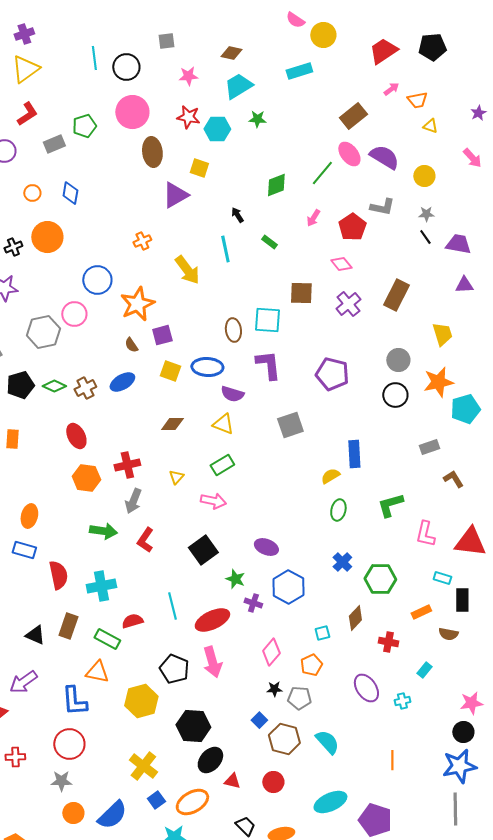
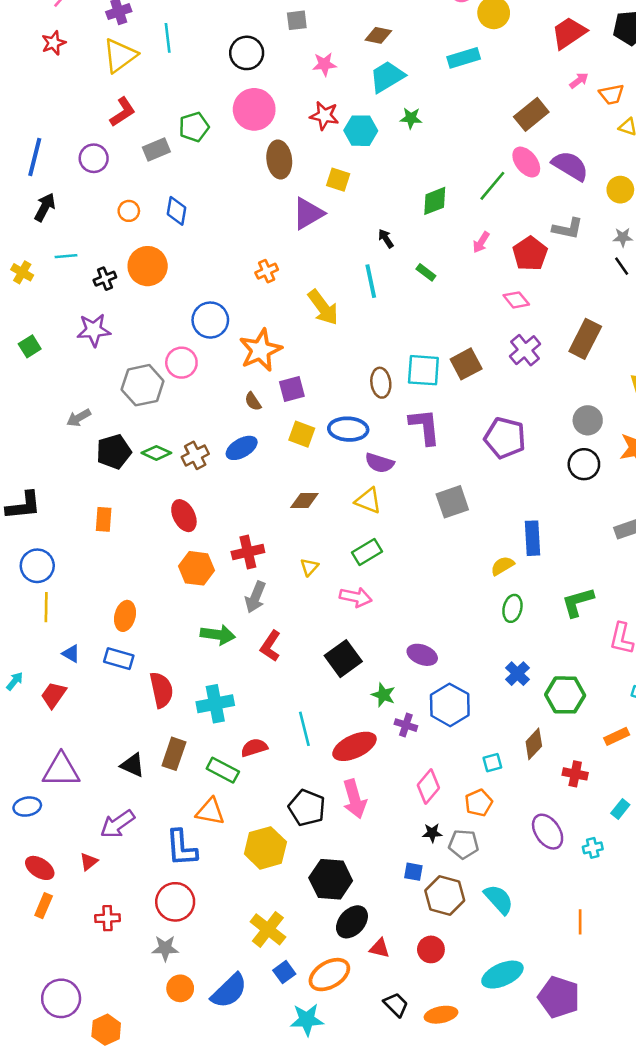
cyan line: (94, 58) -> (168, 38), moved
brown square: (301, 293) -> (466, 364), moved, turned -30
blue square: (259, 720) -> (413, 872), turned -35

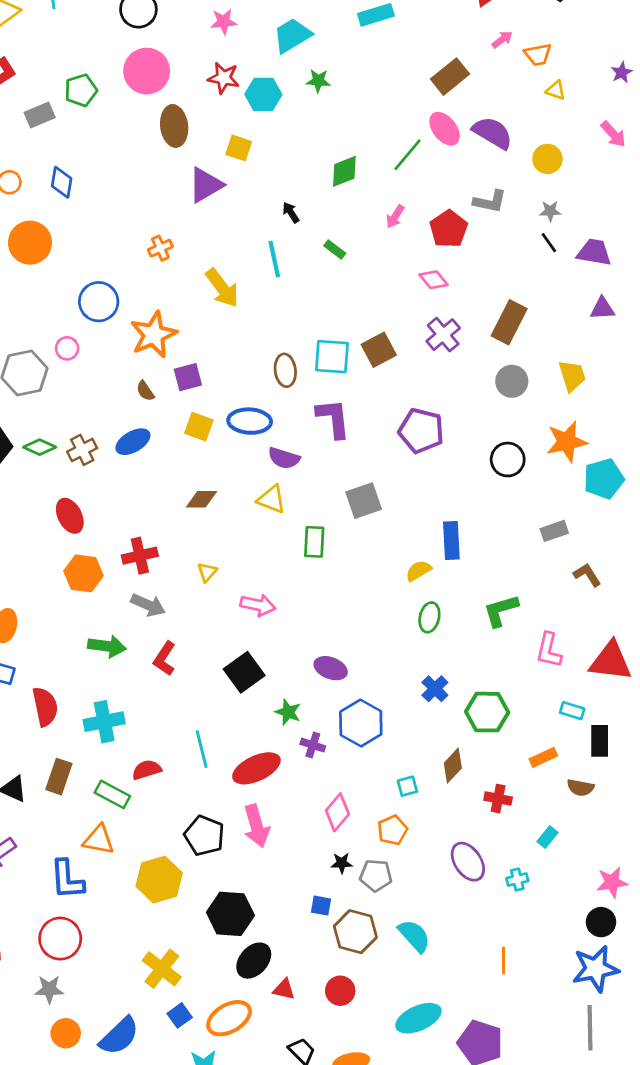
pink circle: (181, 363) -> (67, 348), size x0.7
gray circle: (588, 420) -> (512, 381), moved
green rectangle: (367, 552) -> (314, 542), moved, turned -56
gray arrow: (255, 597) -> (148, 605), turned -88

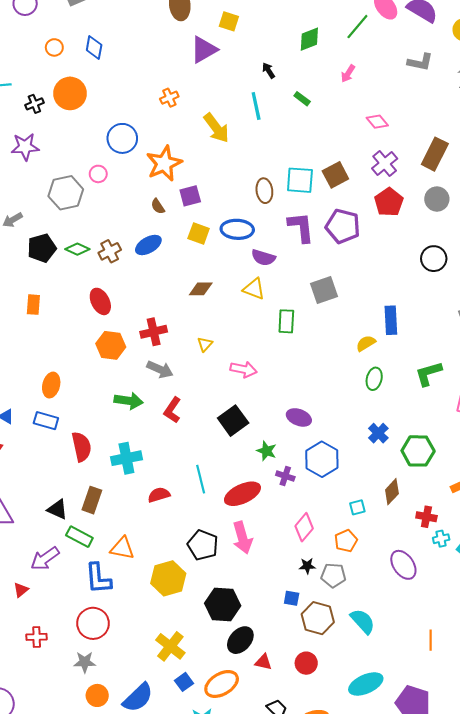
red pentagon: (449, 229) -> (389, 202), moved
purple pentagon: (421, 431) -> (343, 226), moved
green rectangle: (112, 794) -> (79, 537), moved
cyan cross: (517, 880) -> (441, 539), moved

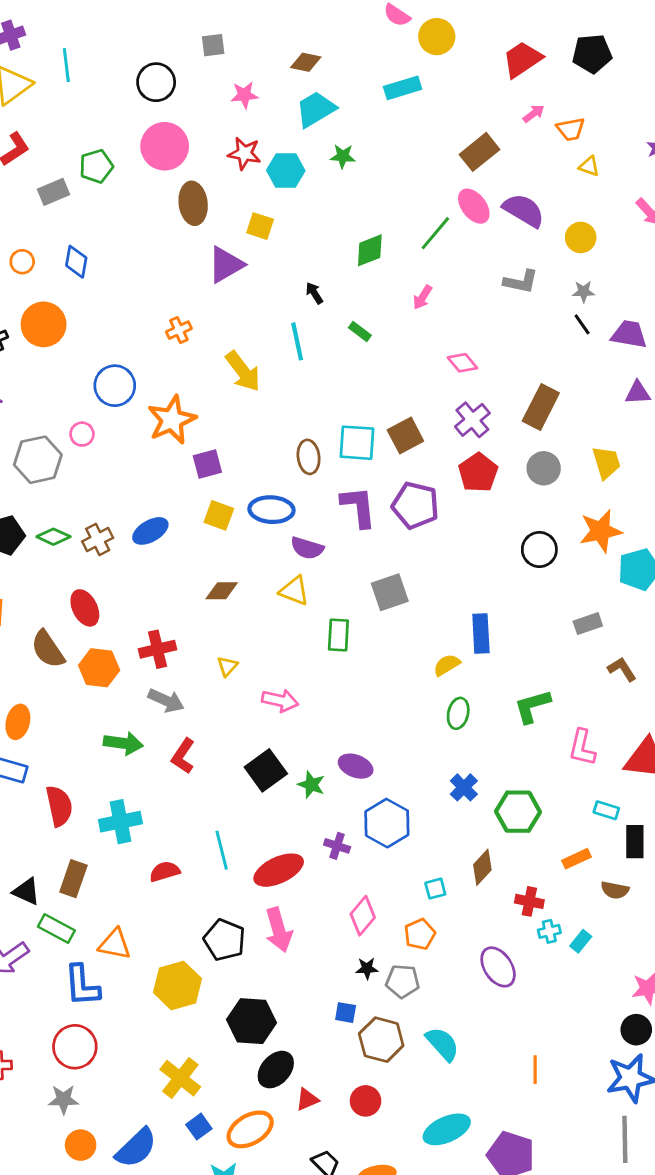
brown semicircle: (158, 206) -> (48, 649), moved, size x1.8
green star: (266, 451) -> (311, 785), moved
red triangle: (263, 662) -> (307, 1099), turned -36

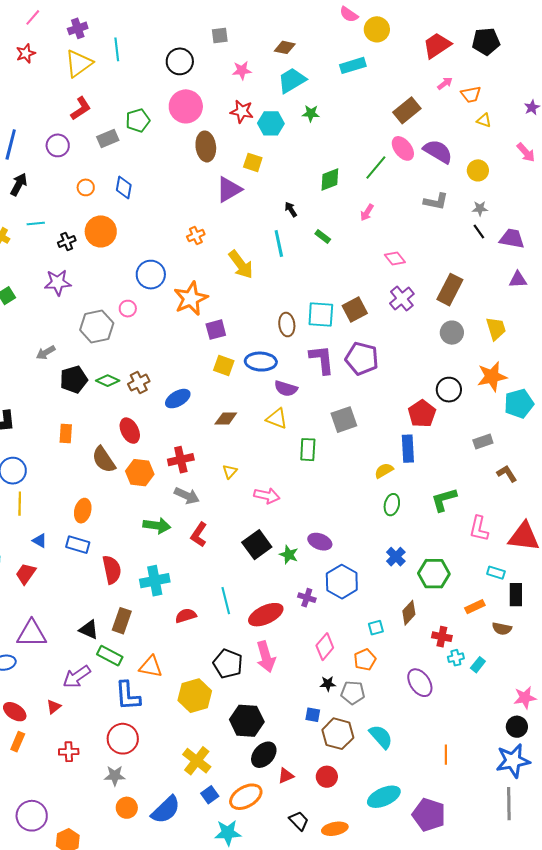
red pentagon: (478, 473) -> (422, 414), moved
blue ellipse: (150, 531) -> (178, 399), moved

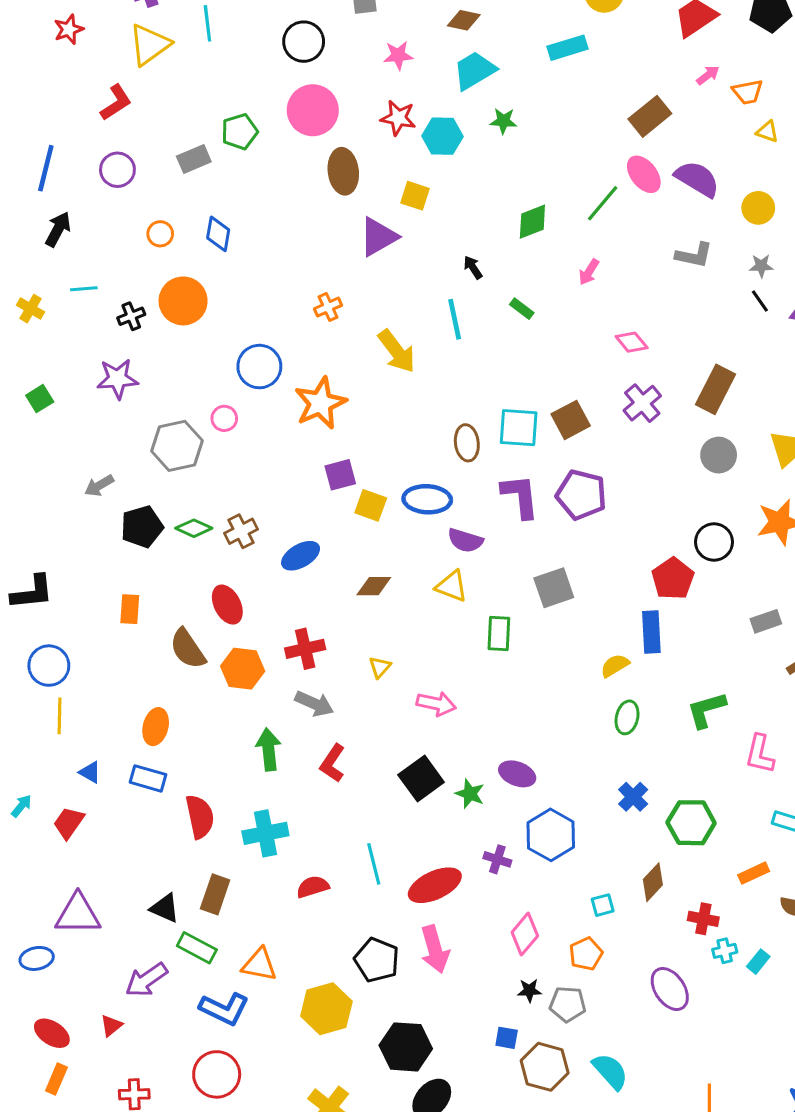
red L-shape: (81, 108) -> (116, 103), moved
purple square: (216, 330) -> (340, 475), moved
green arrow: (157, 526) -> (269, 749), turned -104
blue L-shape: (128, 696) -> (224, 1009), turned -60

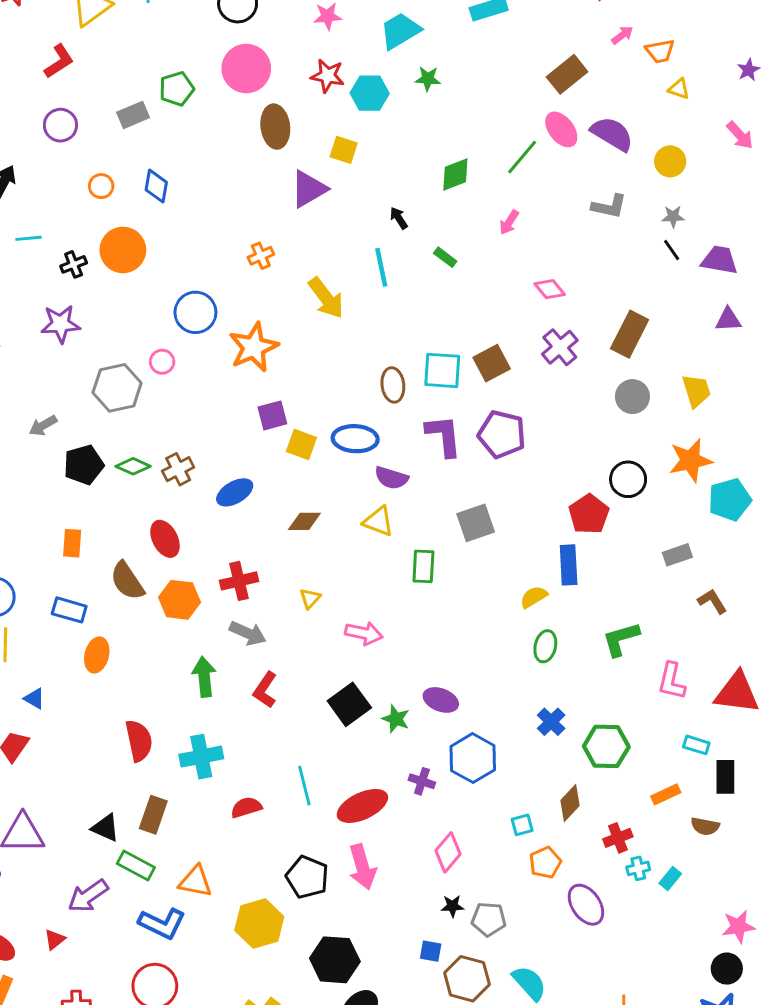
blue rectangle: (148, 778) -> (69, 610), moved
red cross: (703, 919) -> (618, 838), turned -32
orange pentagon: (586, 954) -> (545, 863), moved

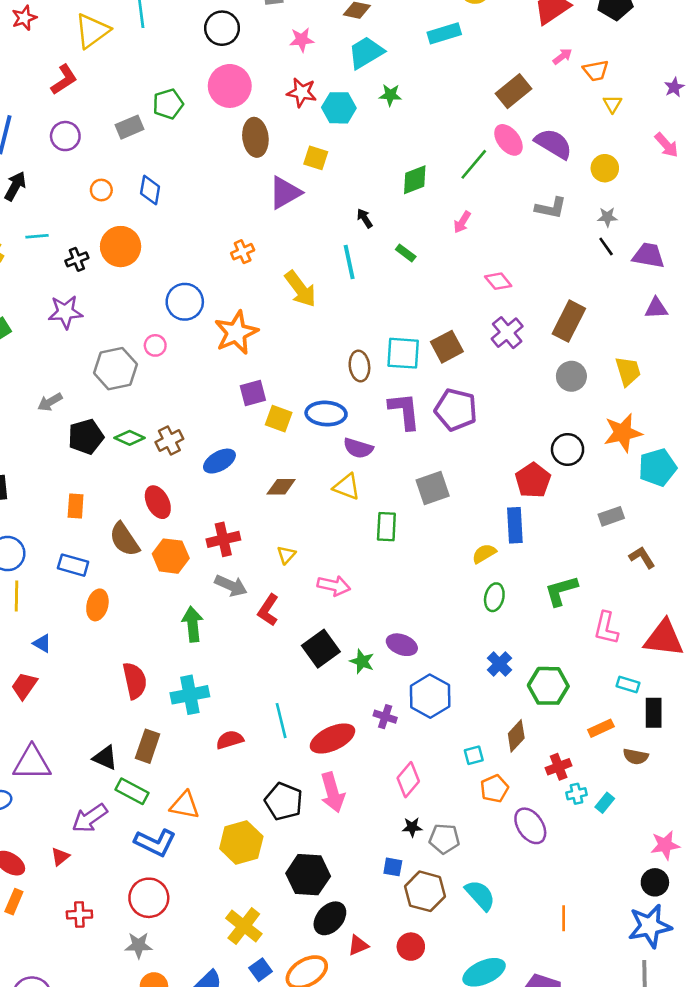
yellow triangle: (679, 89) -> (613, 104), turned 42
red L-shape: (265, 690) -> (268, 610), moved

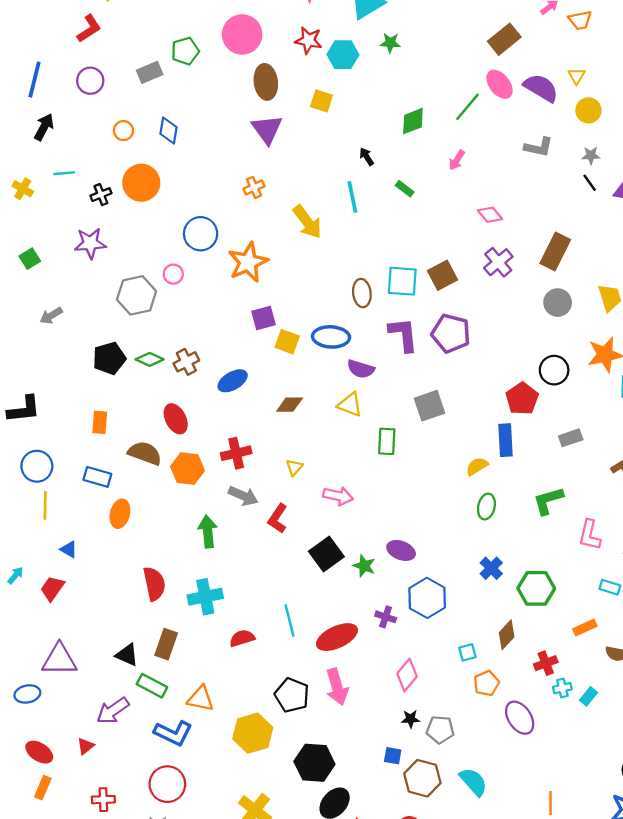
yellow triangle: (613, 104) -> (577, 76), moved
purple triangle: (285, 193) -> (267, 129), moved, turned -36
gray arrow: (50, 402) -> (51, 316), moved
gray rectangle: (611, 516) -> (571, 438), moved
brown semicircle: (124, 539) -> (145, 453), turned 144

